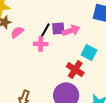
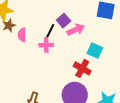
purple square: (58, 28) -> (64, 21), moved, turned -32
pink semicircle: (17, 32) -> (22, 35), turned -48

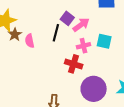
pink cross: (46, 45) -> (84, 46), moved
red cross: (82, 68) -> (74, 64), moved

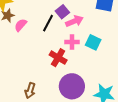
pink semicircle: (30, 41) -> (21, 25), turned 40

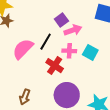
black line: (48, 23) -> (46, 42), moved
pink semicircle: (21, 25) -> (23, 49), moved, size x1.6

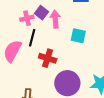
pink arrow: (73, 30) -> (55, 19), turned -60
pink cross: (69, 51) -> (27, 18), moved

